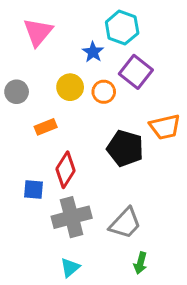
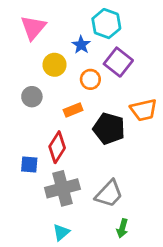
yellow circle: (70, 87) -> (54, 65), moved
gray circle: (17, 92) -> (32, 97), moved
orange rectangle: (46, 127) -> (73, 110), moved

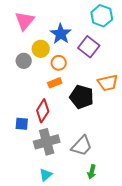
cyan hexagon: (106, 24) -> (102, 16), moved
blue star: (81, 45) -> (61, 34), size x1.5
orange circle: (90, 79) -> (59, 63), moved
gray circle: (32, 97) -> (24, 61), moved

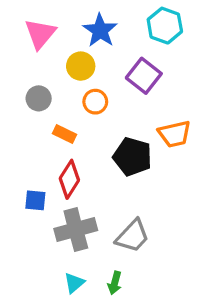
blue star: (61, 34) -> (100, 30), moved
yellow circle: (41, 49) -> (81, 66), moved
orange rectangle: (55, 83) -> (65, 134), moved, turned 48
green arrow: (92, 172) -> (115, 283), moved

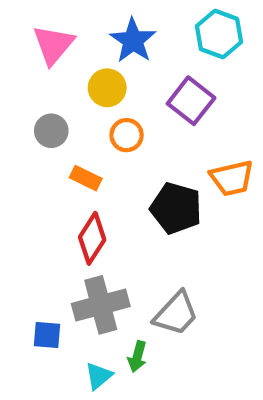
blue square: (35, 200) -> (47, 335), moved
green arrow: (115, 283) -> (137, 357), moved

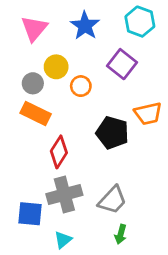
yellow circle: (107, 88) -> (56, 67), moved
orange rectangle: (86, 178) -> (36, 114), moved, size x1.5
blue square: (47, 335) -> (30, 214), size x1.4
green arrow: (137, 357) -> (121, 234), moved

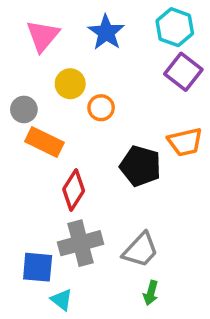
purple square: (122, 64) -> (183, 72), moved
gray circle: (33, 83) -> (24, 109), moved
cyan triangle: (63, 240) -> (62, 300), moved, turned -42

